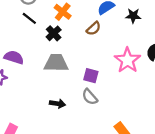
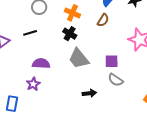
black line: (29, 18) -> (30, 33), moved, turned -40
gray trapezoid: (56, 63) -> (79, 58), turned -115

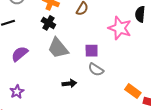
purple semicircle: (41, 64) -> (20, 54), turned -42
purple star: (33, 84) -> (17, 92), moved

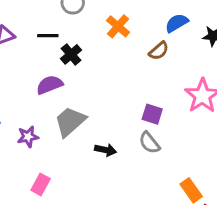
black cross: (48, 23) -> (71, 54), moved
gray trapezoid: (58, 48) -> (70, 122), moved, turned 70

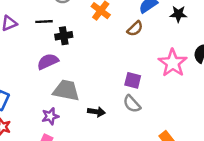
black cross: (71, 54) -> (64, 36), turned 35
gray trapezoid: (70, 122) -> (66, 90), turned 56
purple star: (28, 137) -> (50, 116), moved

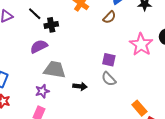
black line: (44, 22) -> (35, 14), turned 48

